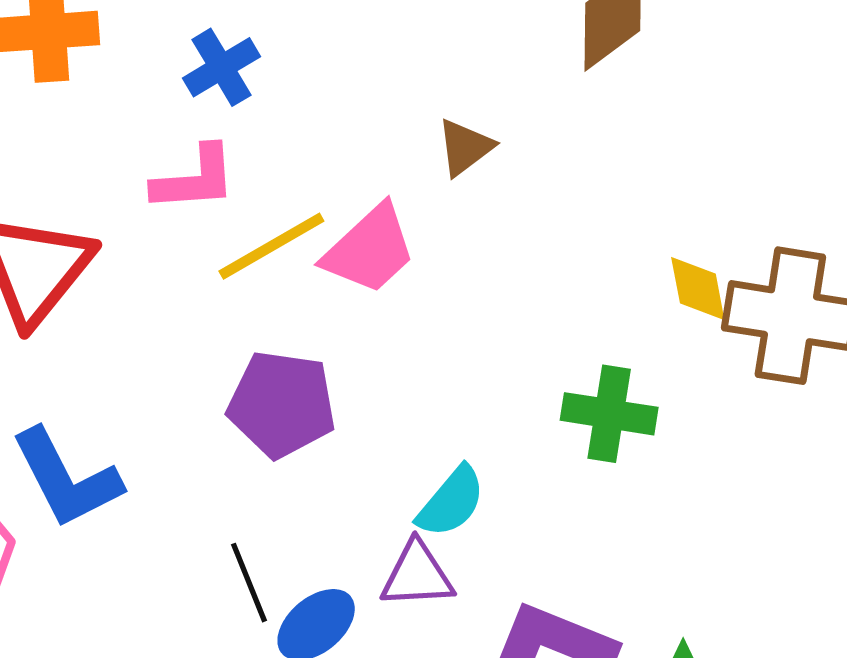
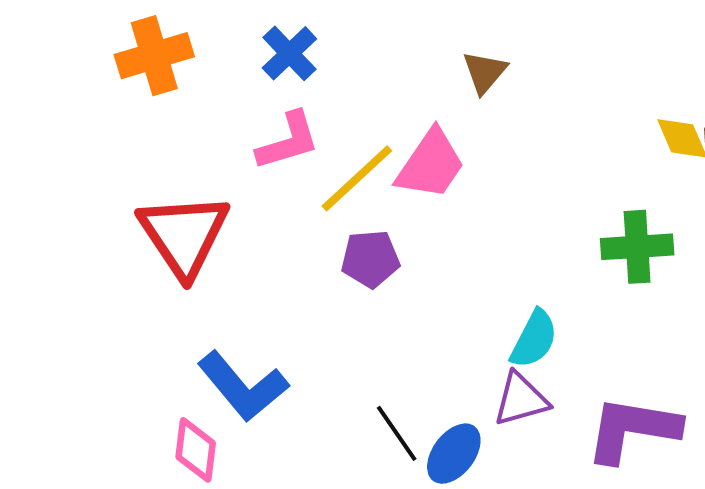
purple pentagon: (282, 404) -> (370, 259), moved, size x0.7

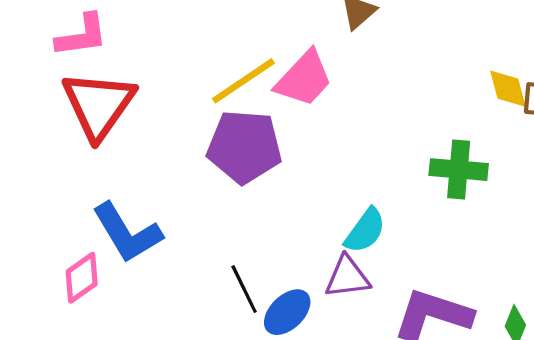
pink L-shape: (288, 141) -> (82, 35), moved
purple pentagon: (370, 259) -> (244, 147), size x1.6
pink diamond: (196, 450) -> (82, 278), turned 39

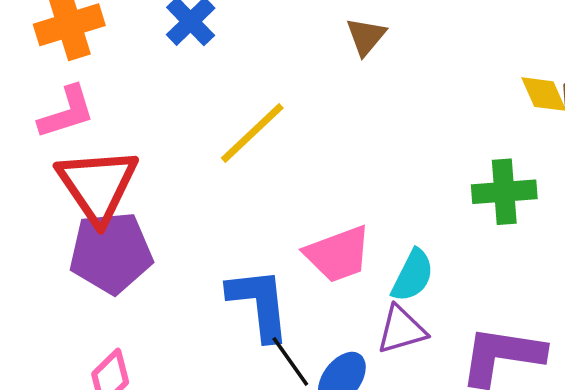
pink trapezoid: (304, 79) -> (338, 254), moved, turned 36
purple pentagon: (244, 147) -> (111, 253), moved
blue L-shape: (127, 233) -> (259, 304), moved, turned -146

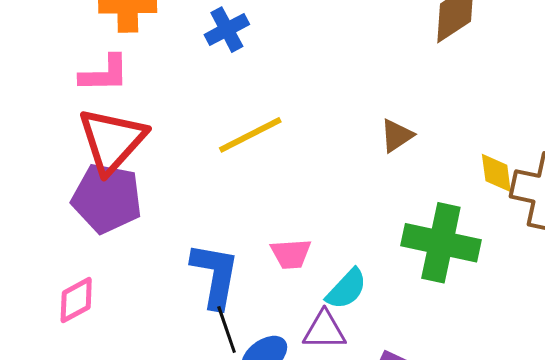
brown triangle: (366, 36) -> (397, 136), moved
green cross: (504, 192) -> (441, 243), size x1.4
pink trapezoid: (338, 254) -> (291, 254), size x0.7

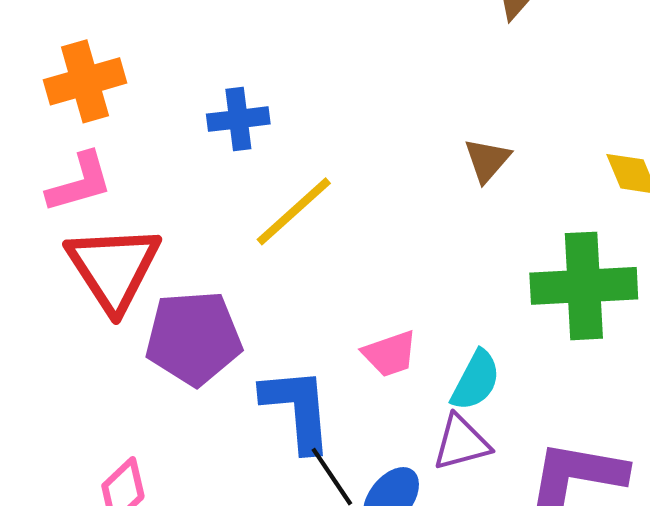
blue cross: (227, 30) -> (238, 119), moved, turned 36
purple pentagon: (107, 198) -> (194, 338), moved

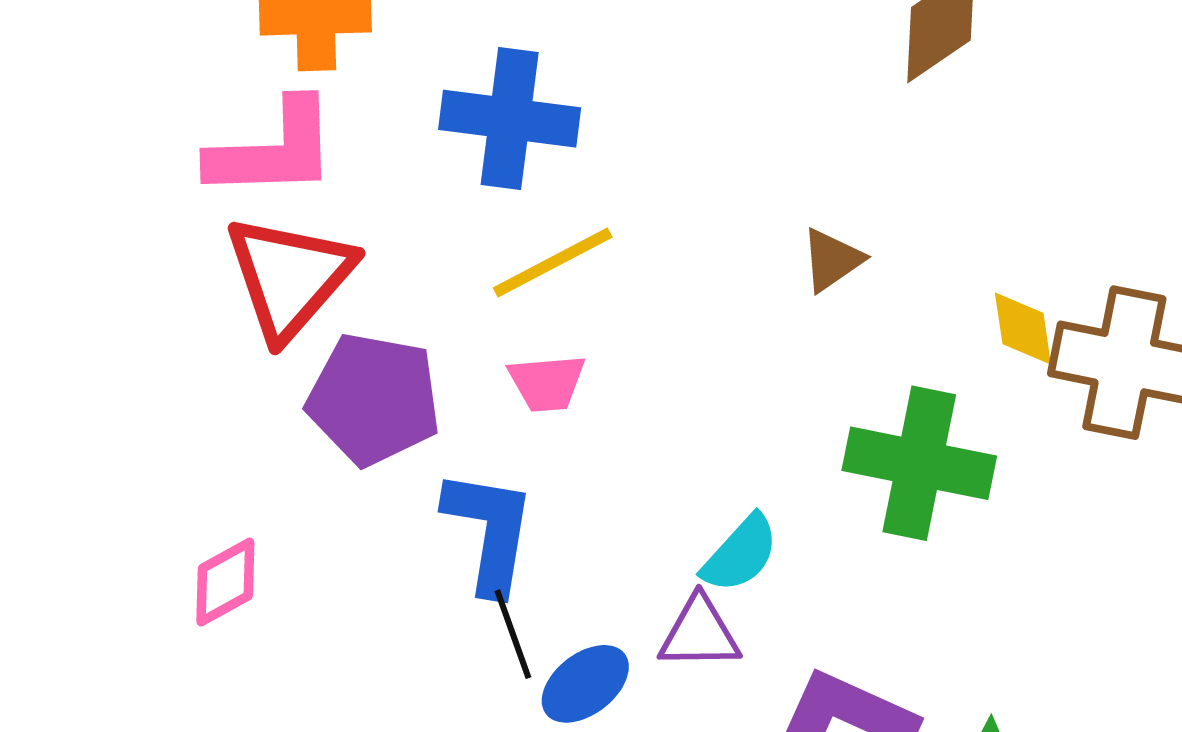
blue cross: (238, 119) -> (510, 119), size x1.6
pink L-shape: (80, 183) -> (273, 150), size x1.4
pink trapezoid: (390, 354) -> (547, 383), moved

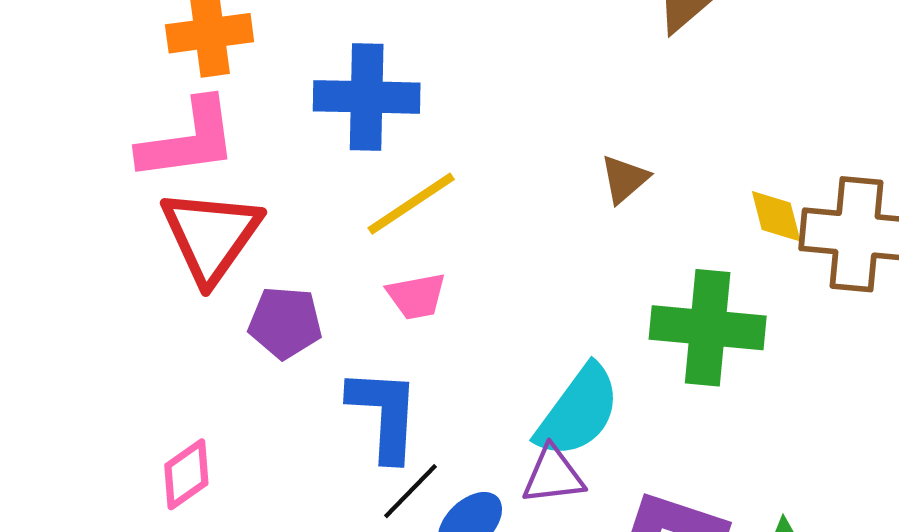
purple pentagon: (374, 399) -> (285, 323), size x0.7
cyan semicircle: (740, 554) -> (578, 411), size x1.5
black line: (513, 634) -> (410, 491), turned 70

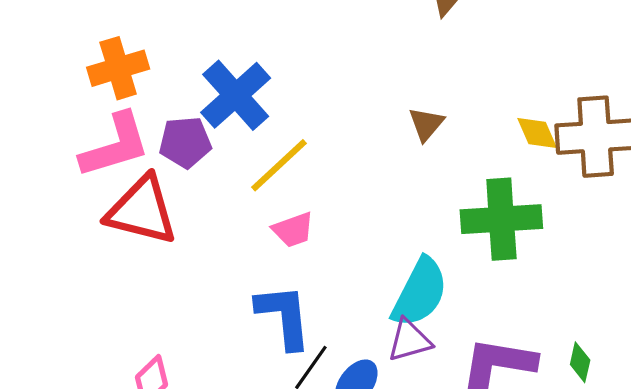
blue cross: (367, 97) -> (236, 95), turned -34
red triangle: (211, 236) -> (142, 210), turned -42
purple pentagon: (285, 323) -> (185, 142), moved

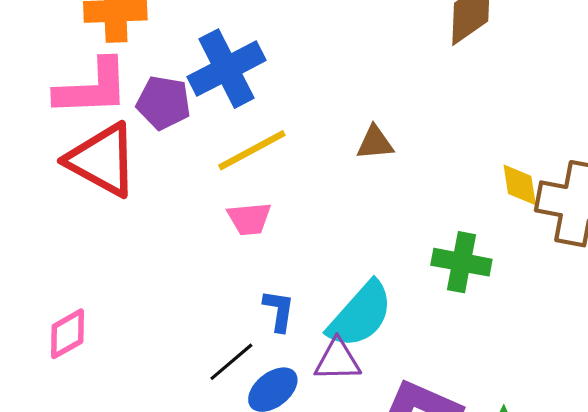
brown triangle: (426, 124) -> (375, 143), moved, turned 30
green cross: (501, 219) -> (461, 262), size x0.7
blue L-shape: (284, 316) -> (279, 311), moved, size x0.6

